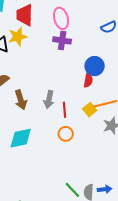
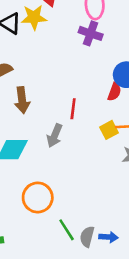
gray arrow: (49, 99) -> (55, 136), moved
red line: (64, 110) -> (73, 109), moved
orange circle: (66, 134) -> (38, 197), moved, size x1.5

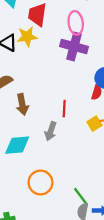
purple cross: (91, 33) -> (74, 46), size x1.4
green line: (67, 230) -> (81, 196), moved

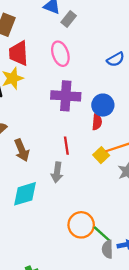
purple cross: (74, 46) -> (66, 96), moved
orange circle: (40, 182) -> (81, 225), moved

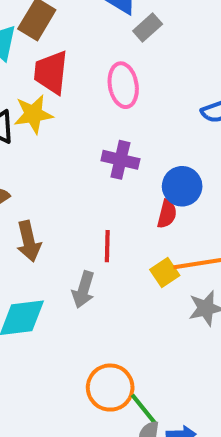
purple cross: (66, 96) -> (120, 160), size x0.7

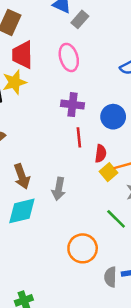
red semicircle: (167, 214) -> (101, 154), moved
brown arrow: (29, 241) -> (22, 176), moved
red line: (107, 246) -> (79, 137), moved
green line: (144, 409) -> (116, 219), moved

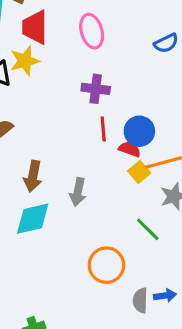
blue circle: (113, 117) -> (139, 131), moved
red semicircle: (101, 154) -> (130, 149), turned -78
brown arrow: (22, 176) -> (33, 176), turned 30

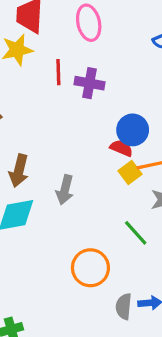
red line: (103, 129) -> (58, 72), moved

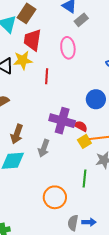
purple cross: (89, 83) -> (62, 121), moved, size x1.4
blue circle: (133, 130) -> (96, 99), moved
green line: (136, 233) -> (84, 179), turned 42

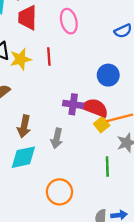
yellow star: (23, 60) -> (21, 59), moved
purple cross: (62, 121) -> (73, 104), size x0.7
red semicircle: (81, 126) -> (95, 108), size x1.6
orange circle: (55, 197) -> (59, 192), moved

